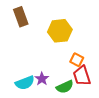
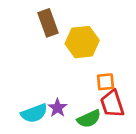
brown rectangle: (21, 17) -> (48, 23), moved
orange square: (77, 60) -> (105, 82), turned -32

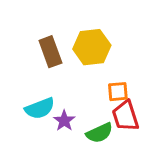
brown rectangle: (48, 23) -> (50, 52), moved
cyan semicircle: (34, 113) -> (40, 108), moved

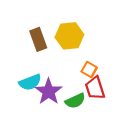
orange square: (118, 92) -> (89, 70), turned 35
purple star: (64, 121) -> (49, 92), size x1.6

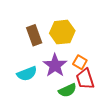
purple star: (49, 92) -> (55, 65), moved

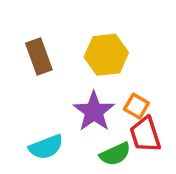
brown rectangle: (34, 35) -> (39, 56), moved
cyan semicircle: (27, 74) -> (46, 147), moved

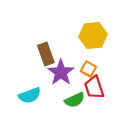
yellow hexagon: (106, 55) -> (93, 36), moved
brown rectangle: (39, 56) -> (46, 54), moved

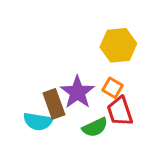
brown rectangle: (46, 54) -> (54, 104), moved
cyan semicircle: (30, 95) -> (38, 121), turned 30

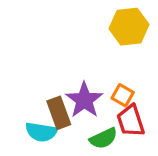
yellow hexagon: (118, 45) -> (129, 27), moved

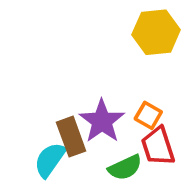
cyan semicircle: (41, 132) -> (50, 160), turned 116

